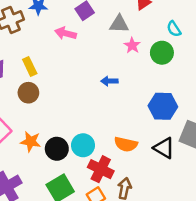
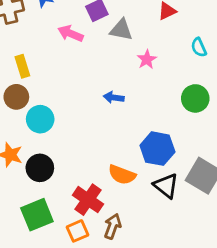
gray triangle: (119, 24) -> (121, 30), moved
green circle: (162, 53) -> (195, 98), moved
blue hexagon: (163, 106) -> (157, 149), moved
cyan circle: (83, 145) -> (40, 119), moved

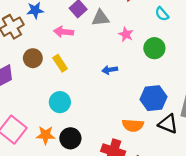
yellow rectangle: (22, 66) -> (60, 63), moved
brown circle: (16, 97) -> (33, 58), moved
green circle: (195, 98) -> (154, 48), moved

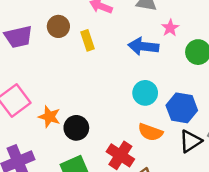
blue arrow: (110, 70) -> (143, 46), moved, size x1.6
cyan circle: (60, 102) -> (145, 93), moved
black triangle: (168, 124) -> (190, 141), turned 50

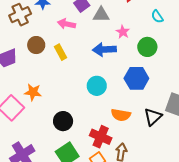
cyan circle: (145, 93) -> (97, 86), moved
blue hexagon: (182, 108) -> (136, 78), moved
orange star: (49, 117) -> (33, 92), moved

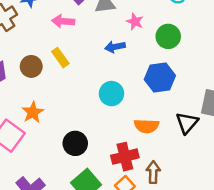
brown circle: (36, 45) -> (31, 66), moved
blue arrow: (104, 50) -> (115, 47), size x0.7
orange star: (33, 92) -> (33, 112), turned -30
red cross: (101, 137) -> (125, 157), turned -30

